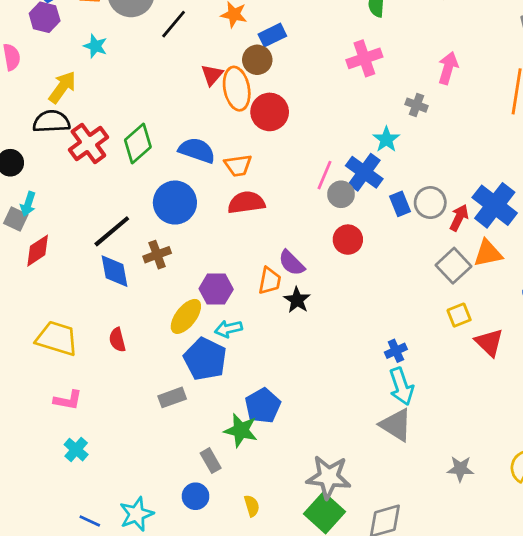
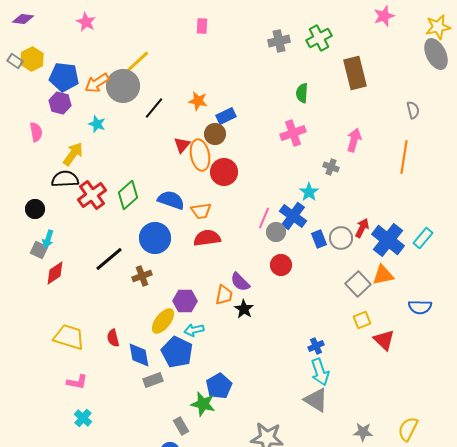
red arrow: (459, 218) -> (362, 228), moved
blue diamond: (115, 271) -> (139, 355), moved

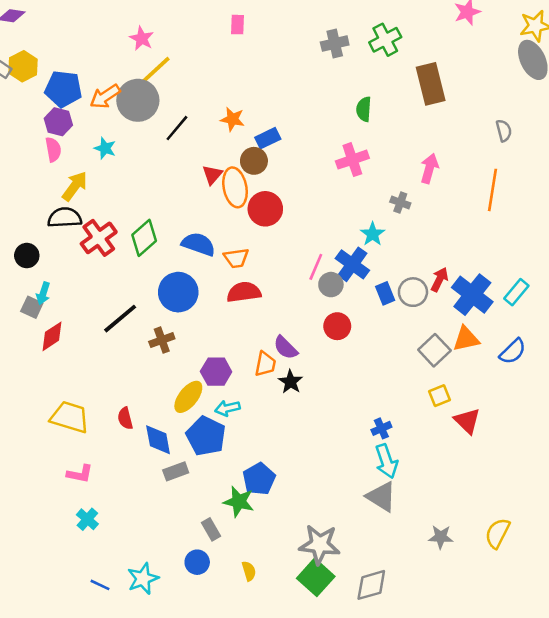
pink star: (86, 22) -> (142, 38), moved
pink semicircle: (36, 132) -> (53, 150), moved
blue semicircle: (420, 307) -> (513, 351), moved, turned -45

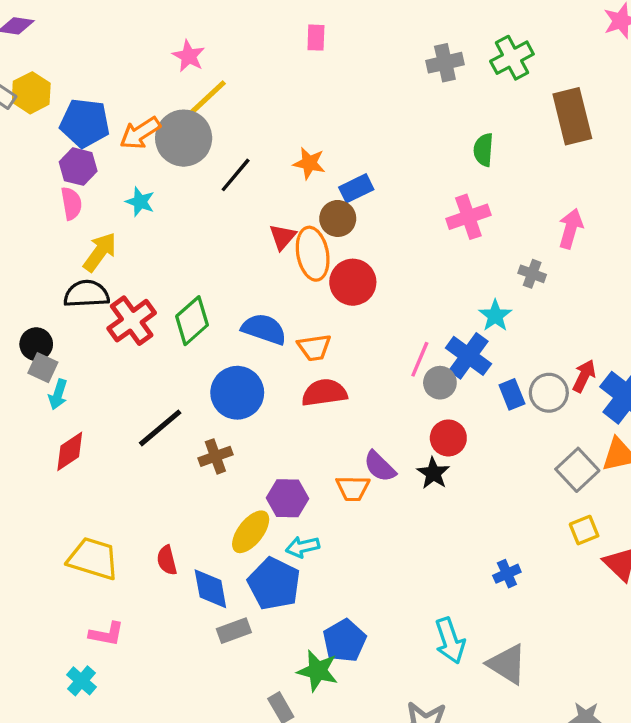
gray square: (32, 307) -> (43, 368), moved
orange trapezoid: (265, 364) -> (353, 488), turned 80
black star: (291, 382) -> (433, 473), moved
cyan arrow: (386, 461) -> (450, 641), moved
cyan cross: (87, 519) -> (81, 681), moved

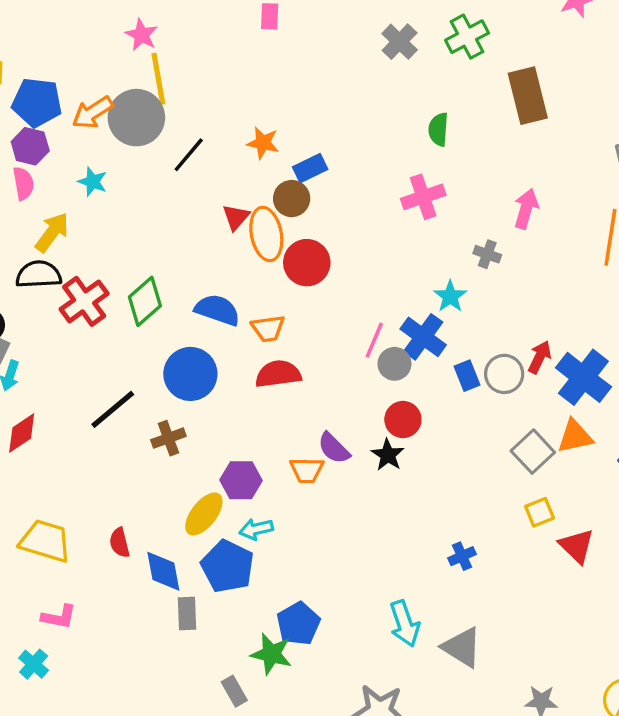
gray cross: (445, 63) -> (400, 42), turned -33
yellow line: (205, 100) -> (158, 79), turned -57
gray rectangle: (234, 631) -> (187, 613), turned -72

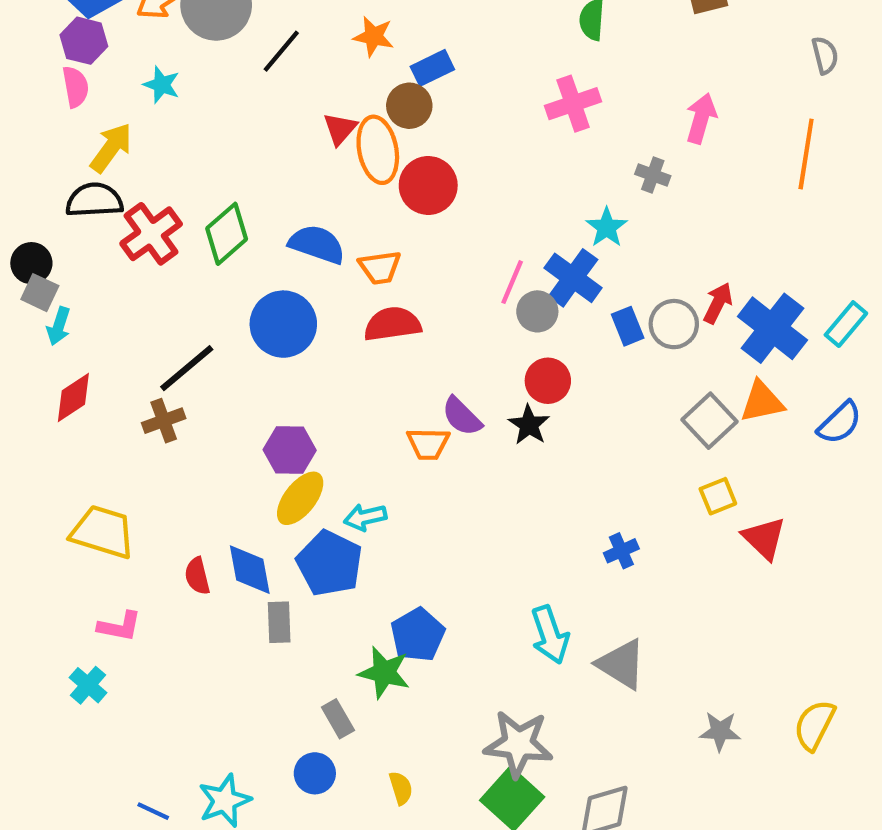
brown cross: (168, 438) -> (164, 421), moved
purple hexagon: (241, 480) -> (290, 450), moved
red semicircle: (120, 543) -> (197, 576), moved

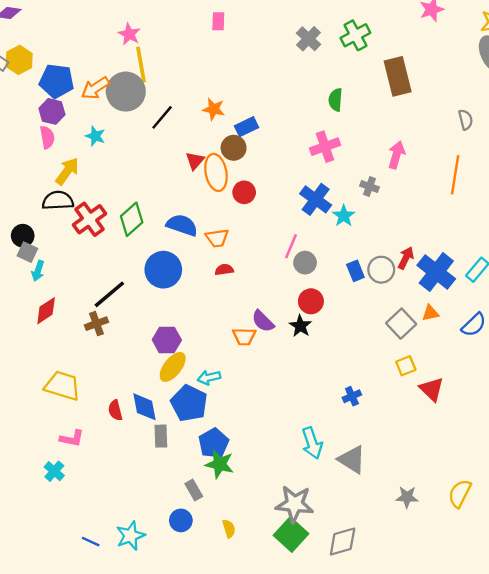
red circle: (428, 185) -> (244, 192), size x0.7
blue cross: (573, 278) -> (316, 199), moved
red semicircle: (392, 324) -> (224, 270), size x0.6
orange triangle: (762, 402) -> (430, 313), size x0.7
blue pentagon: (418, 635) -> (214, 443), moved

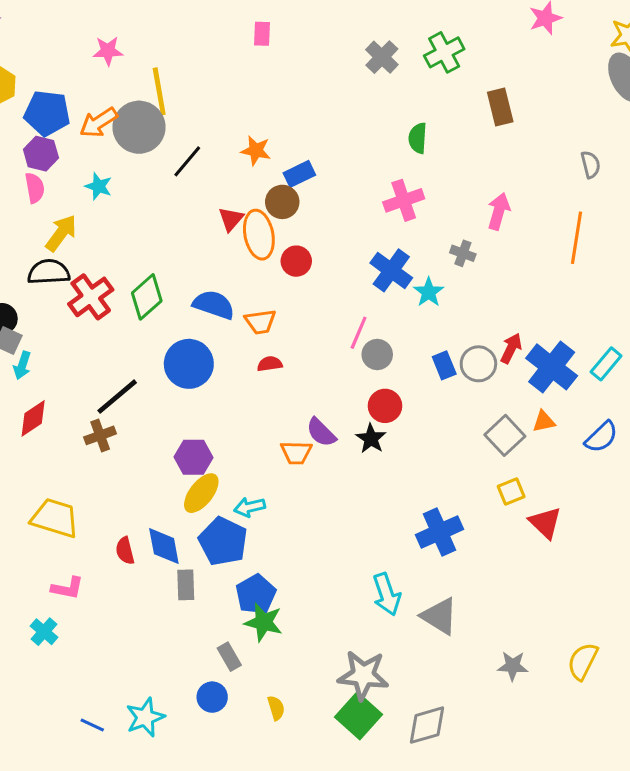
pink star: (129, 34) -> (108, 51), moved, turned -30
brown rectangle: (398, 76) -> (500, 107), size x0.7
blue cross: (352, 396) -> (439, 532), size x1.8

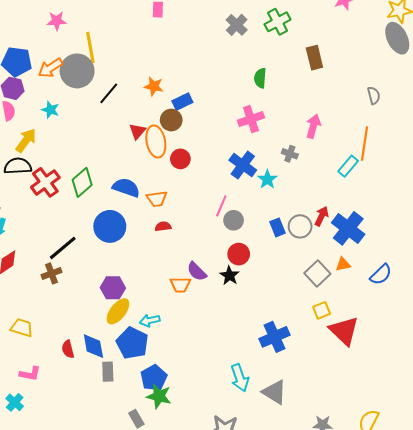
cyan rectangle: (606, 364) -> (348, 166), moved
yellow trapezoid: (55, 518) -> (22, 328), size x0.7
red triangle: (545, 523) -> (344, 331), size x1.4

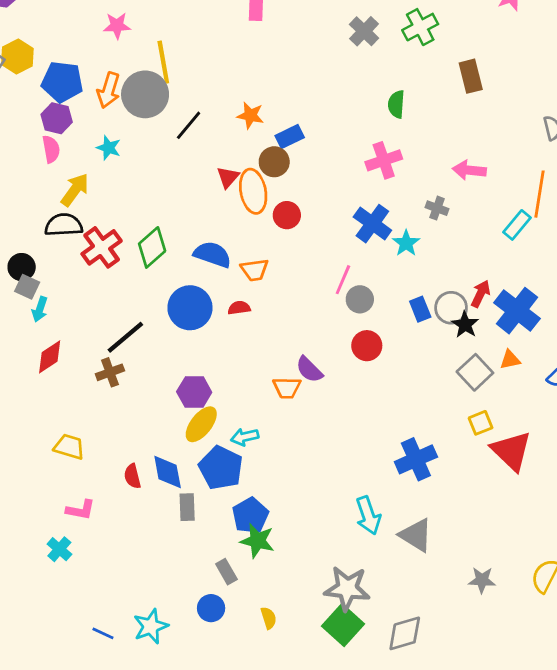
orange arrow: (50, 68) -> (109, 90), turned -40
pink arrow: (313, 126) -> (469, 170), turned -100
red semicircle: (163, 226) -> (239, 308), moved
black star: (229, 276) -> (465, 325), moved

